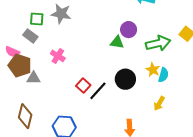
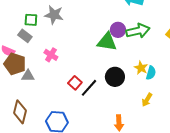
green triangle: (117, 42) -> (107, 42), size x1.5
green arrow: (158, 43) -> (138, 31), moved

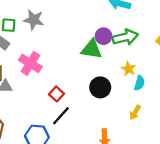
pink cross: (51, 55) -> (30, 63), size x1.5
yellow star: (141, 68) -> (129, 69), moved
black line: (89, 88) -> (61, 116), moved

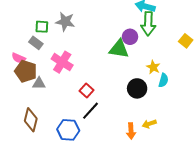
green arrow: (125, 37) -> (148, 24), moved, turned 105
black circle: (100, 87) -> (137, 88), moved
yellow arrow: (135, 112) -> (149, 124), moved, turned 40

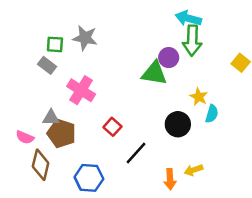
pink semicircle: (19, 58) -> (25, 137), moved
brown pentagon: (26, 71) -> (61, 133), moved
black line: (90, 111) -> (136, 153), moved

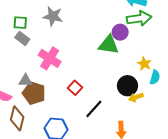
green arrow: (192, 41) -> (139, 18), turned -100
green square: (55, 44) -> (20, 23), moved
yellow arrow: (194, 170) -> (136, 97), moved

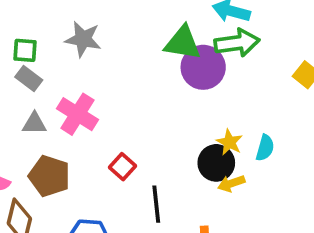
purple circle: (120, 32) -> (203, 67), size x1.5
green triangle: (109, 45) -> (183, 43), moved
yellow star: (144, 64) -> (229, 142), moved
gray triangle: (26, 80) -> (34, 124), moved
black line: (94, 109) -> (156, 204), turned -48

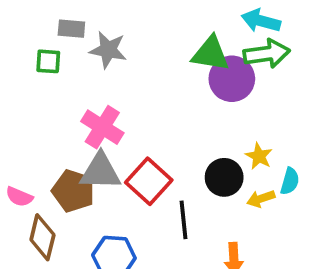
gray rectangle: (29, 79) -> (71, 29), moved, turned -32
gray triangle: (34, 124) -> (100, 172), moved, size x1.6
cyan semicircle: (265, 148) -> (290, 181), moved
black circle: (216, 163) -> (224, 177), moved
red square: (123, 167) -> (149, 181), size x1.6

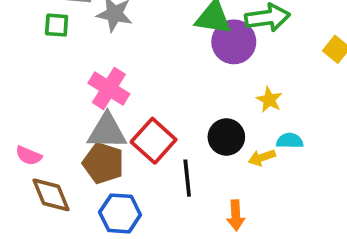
yellow star: (259, 156) -> (269, 100), moved
cyan semicircle: (290, 181) -> (290, 141), turned -105
brown pentagon: (73, 191) -> (103, 163), moved
brown diamond: (42, 237) -> (51, 195), turned -36

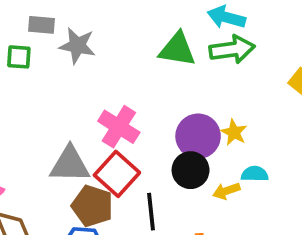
purple circle: (234, 42) -> (198, 136), moved
pink cross: (109, 88) -> (119, 127), moved
brown pentagon: (103, 163) -> (92, 206), moved

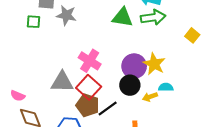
yellow star: (234, 132) -> (154, 64), size x1.5
brown pentagon: (92, 206) -> (88, 105), moved
black line: (151, 212) -> (108, 108), turned 60

